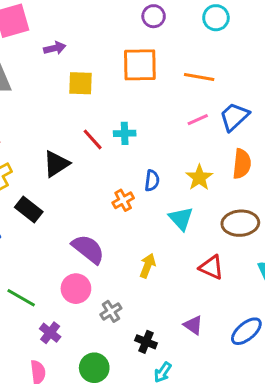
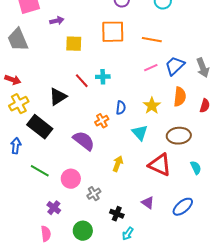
black rectangle: (29, 209) -> (40, 127), size x1.4
purple semicircle: (88, 249) -> (84, 141), moved
red triangle: (211, 267) -> (160, 165), size x1.4
green line: (21, 298) -> (40, 171), moved

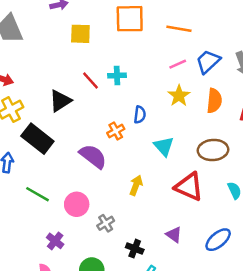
yellow star: (152, 106) -> (179, 96), moved

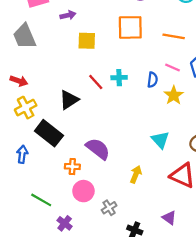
pink line: (178, 64) -> (173, 68), turned 48
blue semicircle: (140, 115) -> (152, 80), moved
orange cross: (116, 131) -> (72, 167), moved, turned 32
green line: (37, 194) -> (41, 200), moved

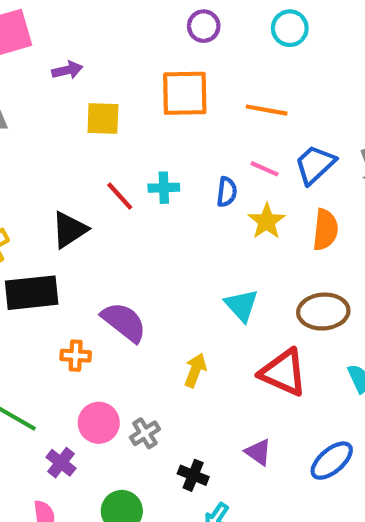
black rectangle: (49, 133) -> (32, 293), turned -44
pink circle: (83, 191) -> (99, 423), moved

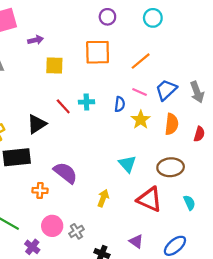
orange line: (267, 110) -> (141, 61), turned -50

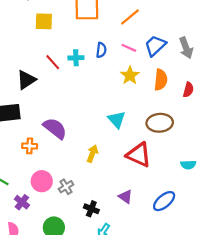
blue semicircle: (120, 104) -> (101, 50), moved
cyan semicircle: (189, 203) -> (188, 165), moved, turned 112

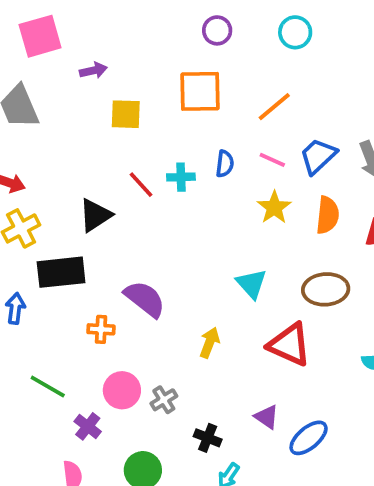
blue ellipse: (164, 201) -> (309, 438), moved

